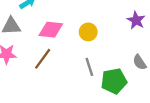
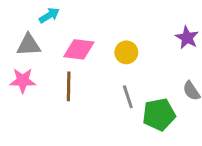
brown line: (43, 59) -> (69, 86), turned -35

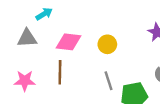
pink star: (23, 80) -> (25, 81), moved

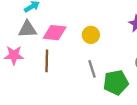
gray triangle: (27, 38) -> (27, 29), moved
pink star: (25, 81) -> (14, 55), moved

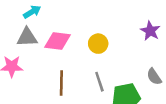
brown line: (47, 61) -> (61, 83), moved

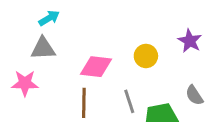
pink diamond: (57, 41) -> (96, 67), moved
yellow circle: (98, 44) -> (146, 56), moved

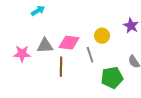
gray triangle: (43, 48) -> (45, 46), moved
gray line: (129, 101) -> (90, 55), moved

